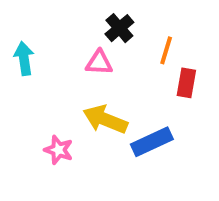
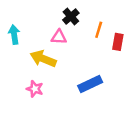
red rectangle: (186, 83) -> (118, 42), moved
yellow arrow: (105, 119) -> (43, 59), moved

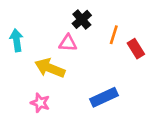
red rectangle: (118, 42) -> (136, 49), turned -42

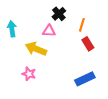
red rectangle: (136, 49) -> (88, 44), moved
blue rectangle: (104, 97) -> (85, 79), moved

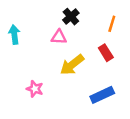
orange line: (82, 25) -> (112, 24), moved
yellow arrow: (36, 49) -> (72, 65), moved, turned -60

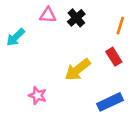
cyan arrow: (14, 35) -> (16, 37), turned -126
pink triangle: (59, 37) -> (48, 15), moved

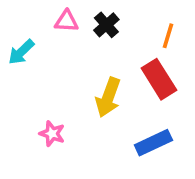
red rectangle: (114, 57) -> (159, 79), size x1.5
yellow arrow: (78, 70) -> (108, 97), turned -32

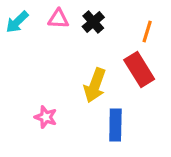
cyan arrow: (21, 52) -> (17, 22), moved
blue rectangle: (153, 143) -> (115, 125), moved, turned -64

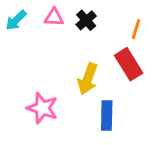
pink star: (46, 117) -> (42, 108), size x1.5

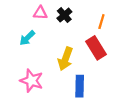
cyan arrow: (16, 20) -> (27, 38), moved

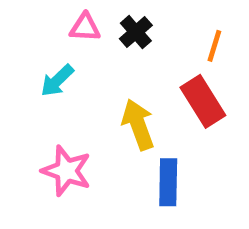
yellow arrow: (65, 59) -> (138, 125), turned 140

